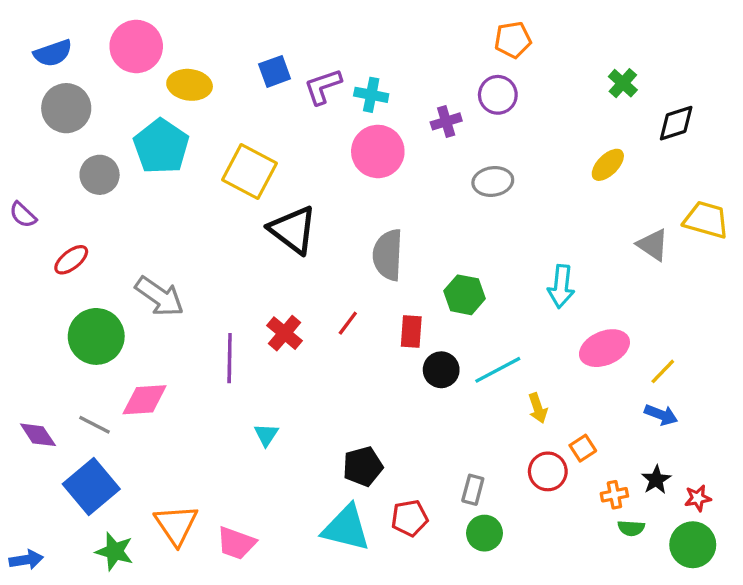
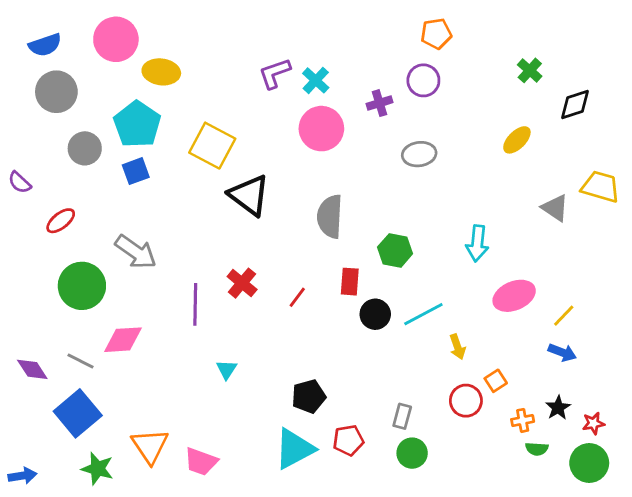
blue square: (275, 71) -> (136, 171), moved
cyan cross: (371, 95) -> (316, 80), turned 32
red line: (348, 323) -> (297, 297), moved
cyan triangle: (346, 528) -> (294, 449), turned -42

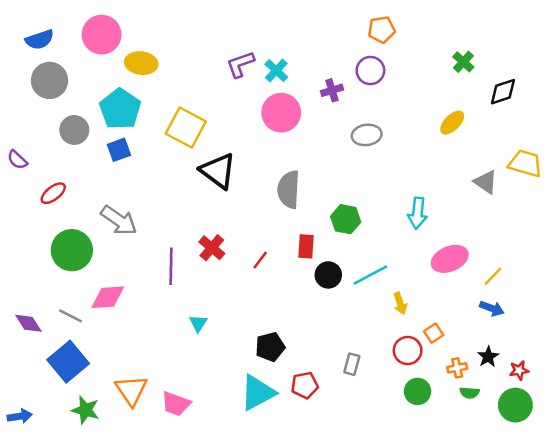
green circle: (412, 453) -> (417, 391), moved

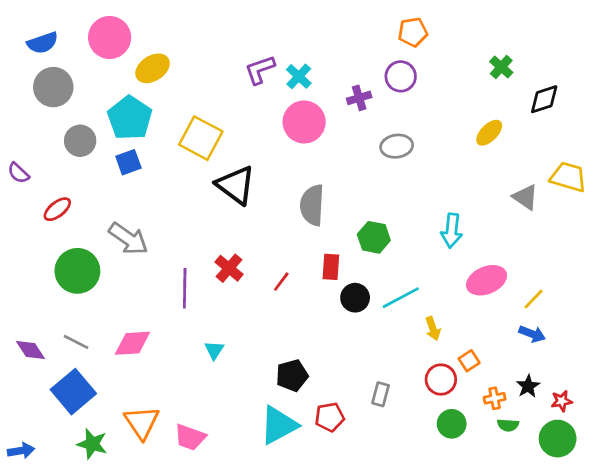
yellow ellipse: (141, 63) -> (153, 68), turned -40
pink diamond: (108, 297) -> (132, 343), moved

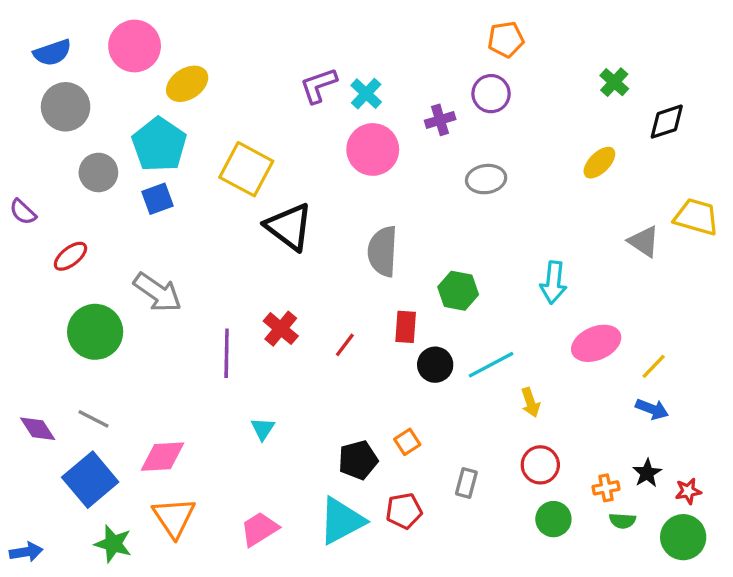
pink diamond: (132, 343) -> (162, 457), moved
orange square: (469, 361) -> (407, 442), moved
pink trapezoid: (190, 437) -> (259, 529), moved, turned 128

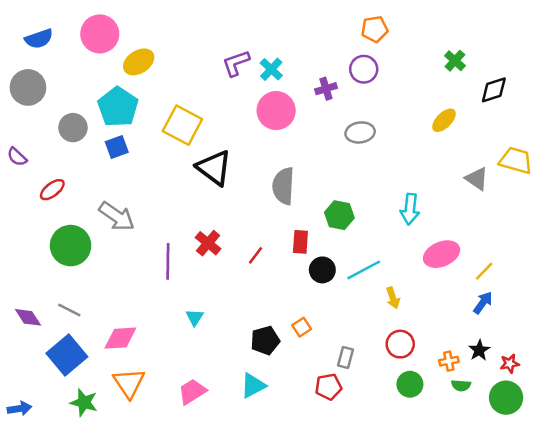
gray circle: (66, 107) -> (28, 87), moved
blue arrow: (652, 409) -> (483, 303), turned -75
red pentagon: (404, 511) -> (328, 387), moved
cyan triangle: (342, 521) -> (253, 385), size x0.7

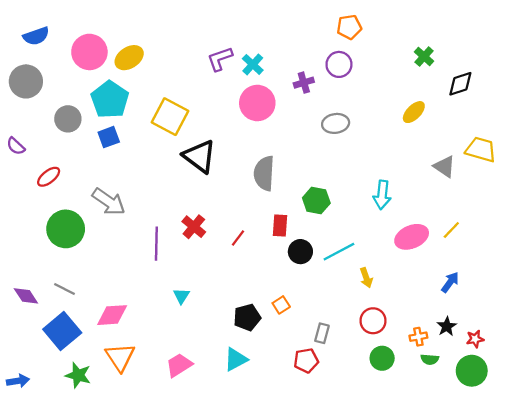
pink circle: (100, 34) -> (89, 52), moved
yellow line: (484, 271) -> (451, 230), moved

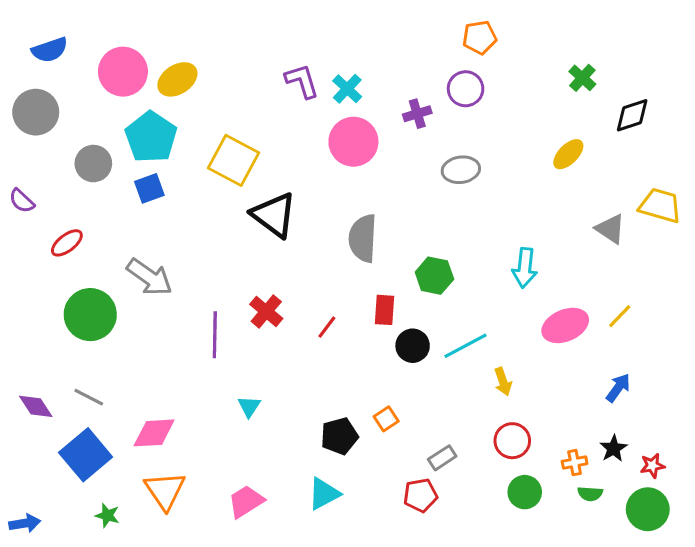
purple L-shape: (220, 59) -> (302, 81), turned 92
gray rectangle: (322, 333) -> (442, 458), turned 42
green star: (78, 375) -> (107, 515), size x0.7

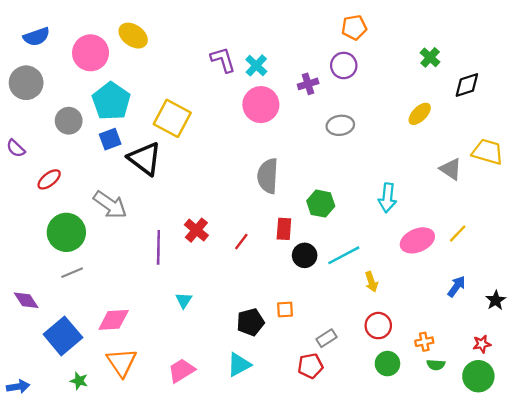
yellow ellipse: (177, 79) -> (133, 36), moved, turned 68
black triangle: (274, 215) -> (145, 159), moved
gray line: (89, 397) -> (72, 273), moved, turned -50
orange square: (386, 419) -> (285, 309), turned 30
black star: (613, 448) -> (496, 300), moved

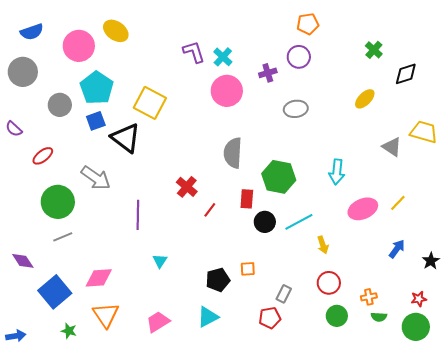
green hexagon: (321, 204) -> (279, 177), size x1.4
red cross: (196, 230) -> (187, 187), moved
gray rectangle: (326, 338) -> (284, 294), turned -30

